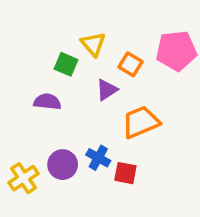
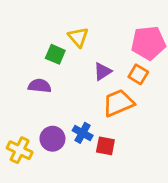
orange square: (131, 64) -> (138, 74), moved
purple triangle: (107, 90) -> (103, 71), moved
yellow cross: (24, 178) -> (20, 150), turned -30

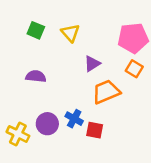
green square: (55, 54) -> (36, 30), moved
orange square: (138, 74) -> (134, 69), moved

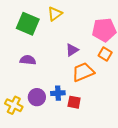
green square: (36, 30) -> (28, 24), size x1.6
yellow triangle: (70, 33) -> (55, 14), moved, turned 35
blue cross: (74, 119) -> (58, 93), turned -32

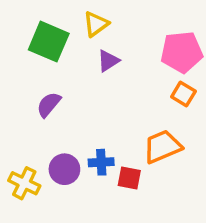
purple triangle: (72, 50) -> (108, 61), moved
purple semicircle: (28, 60) -> (49, 105), turned -56
orange trapezoid: (83, 72) -> (162, 146), moved

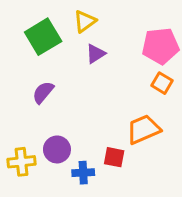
green square: (49, 42) -> (43, 37), turned 36
blue cross: (101, 162) -> (83, 173), moved
yellow cross: (24, 183) -> (21, 162), turned -32

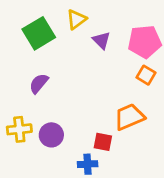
purple triangle: (96, 54) -> (101, 40), moved, turned -42
yellow cross: (21, 162) -> (19, 129), moved
blue cross: (83, 173) -> (88, 164), moved

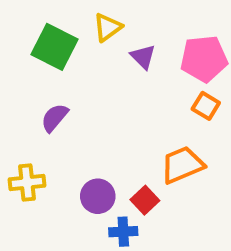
green square: (39, 33) -> (55, 47), turned -32
purple circle: (51, 135) -> (98, 196), moved
red square: (103, 142) -> (145, 200), turned 36

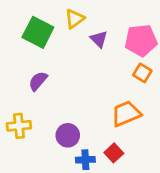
red square: (145, 200) -> (114, 153), moved

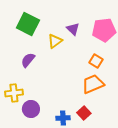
yellow triangle: (75, 19) -> (55, 41), moved
orange square: (142, 73) -> (96, 61), moved
purple circle: (68, 135) -> (31, 109), moved

